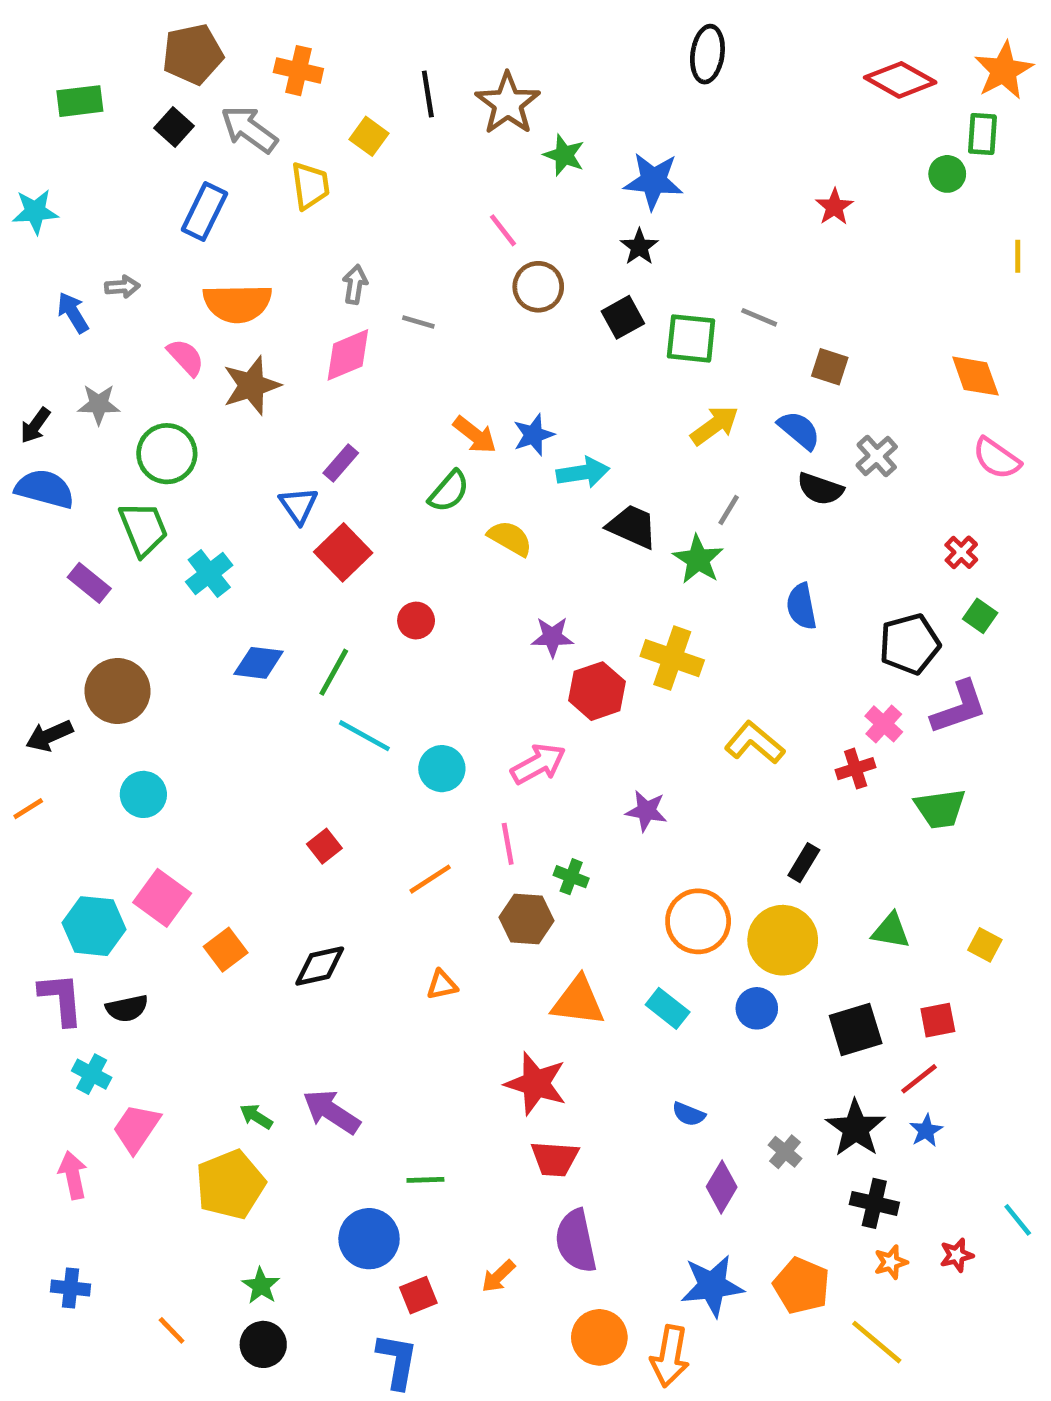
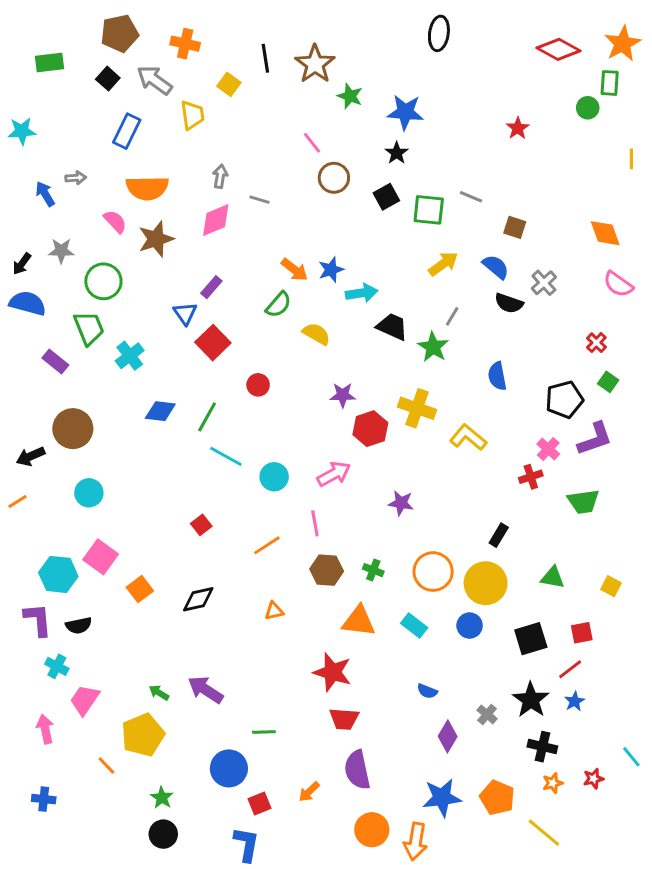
yellow L-shape: (754, 743) -> (468, 437), moved
green cross: (571, 877) -> (373, 570), moved
orange line: (172, 1330) -> (106, 766), moved

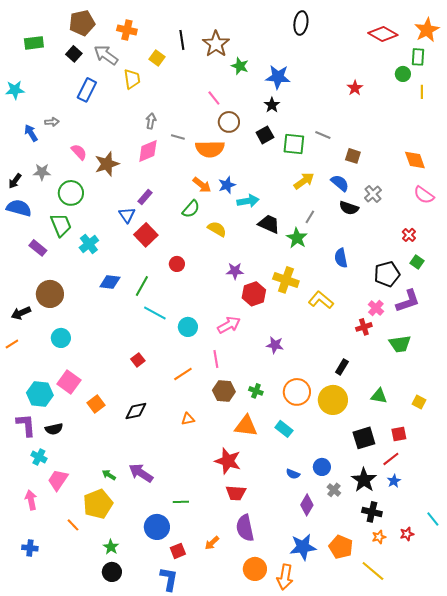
yellow line: (631, 159) -> (422, 92), moved
orange semicircle: (147, 188) -> (210, 149), moved
blue circle: (470, 626) -> (322, 467), moved

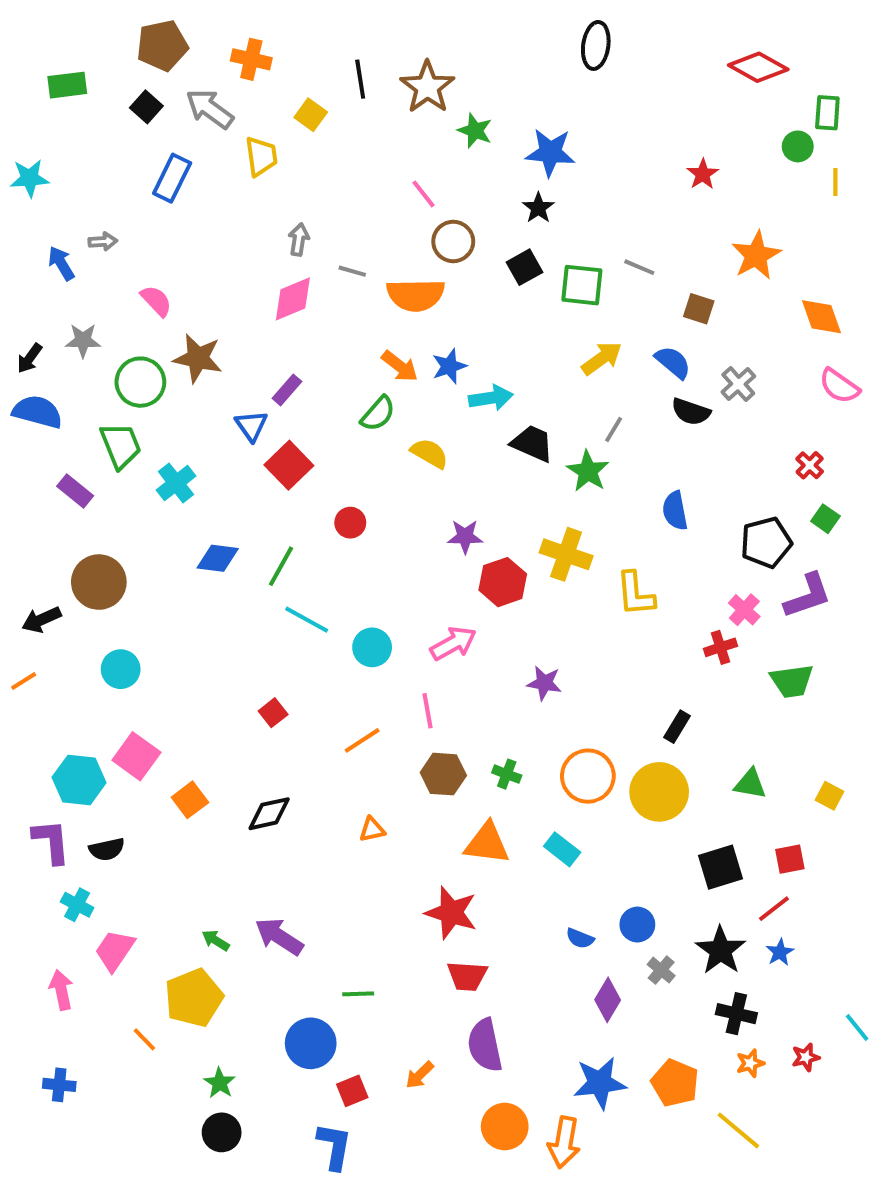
orange star: (427, 30) -> (756, 255), moved
brown star: (107, 164) -> (198, 358), moved, turned 30
yellow L-shape: (321, 300) -> (635, 594), turned -135

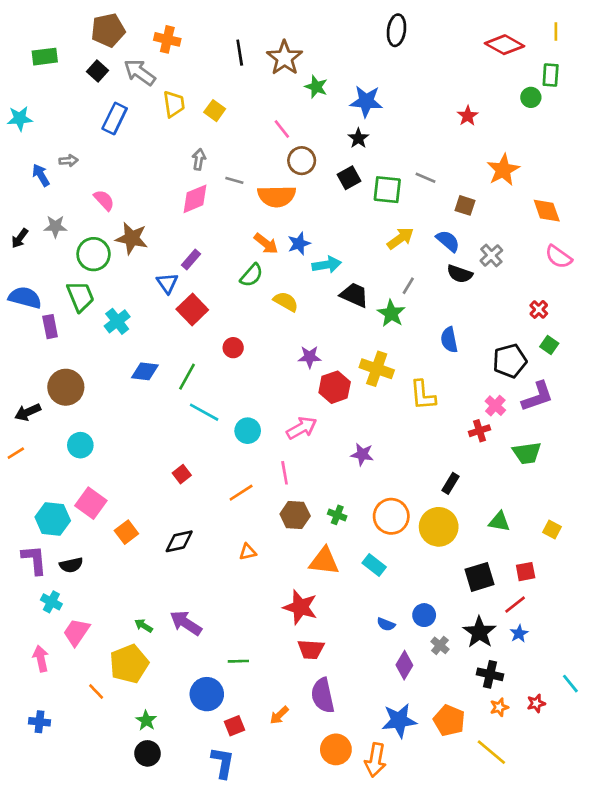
yellow square: (311, 115) -> (215, 111), moved
yellow line: (835, 182) -> (556, 32), moved
blue semicircle: (37, 412) -> (25, 298), moved
purple rectangle: (75, 491) -> (50, 327), turned 40

